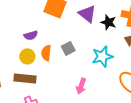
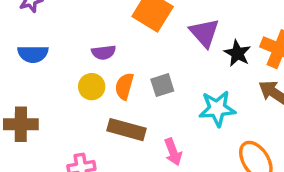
brown rectangle: (25, 79) -> (127, 130), moved
pink arrow: (81, 86) -> (173, 152), turned -49

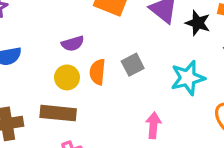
brown rectangle: (127, 130) -> (58, 113), moved
pink arrow: (173, 152) -> (153, 125), turned -145

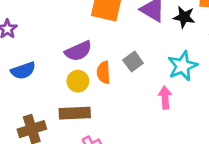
purple semicircle: (73, 44) -> (78, 51), size x1.4
pink arrow: (153, 125) -> (165, 98), moved

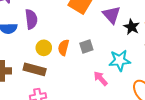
purple semicircle: (78, 51) -> (31, 19), moved, turned -90
pink arrow: (165, 98) -> (101, 78), turned -56

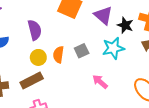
purple semicircle: (31, 19) -> (35, 30), moved
cyan star: (120, 60) -> (113, 48), moved
brown rectangle: (35, 69) -> (32, 80), turned -35

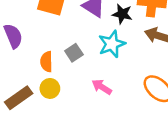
yellow circle: (38, 57) -> (50, 88), moved

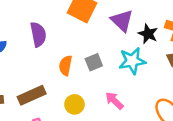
yellow circle: (50, 88) -> (74, 104), moved

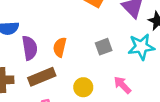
purple semicircle: (38, 34) -> (30, 48), moved
orange semicircle: (66, 66) -> (60, 47), moved

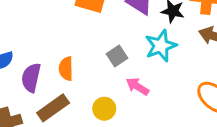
purple semicircle: (30, 48) -> (31, 78), turned -145
pink arrow: (122, 85) -> (137, 86), moved

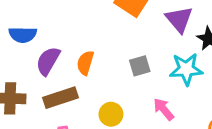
pink arrow: (137, 86) -> (164, 109), moved

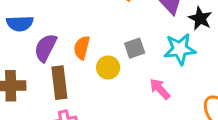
brown rectangle: (60, 98) -> (59, 83), turned -76
yellow circle: (111, 114) -> (108, 67), moved

